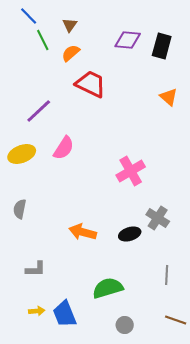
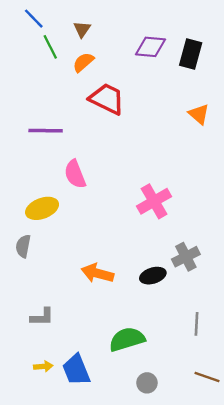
purple line: (39, 111) -> (46, 131), turned 44
pink semicircle: (64, 148) -> (75, 174), turned 125
yellow ellipse: (22, 154) -> (42, 208), moved
gray cross: (158, 218) -> (186, 257), turned 30

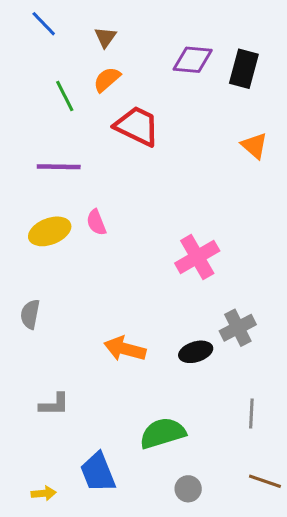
green line: (50, 47) -> (65, 96), moved
pink semicircle: (75, 174) -> (96, 222), size x0.7
yellow ellipse: (42, 208) -> (50, 231), moved
yellow arrow: (43, 366) -> (44, 493), moved

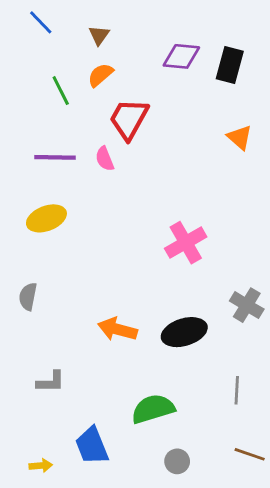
red trapezoid: (137, 126) -> (129, 119), turned -87
pink semicircle: (96, 222) -> (105, 159), moved
gray cross: (238, 328) -> (247, 305), moved, turned -32
black ellipse: (196, 352) -> (184, 332), size x1.4

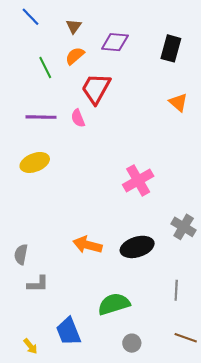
purple diamond: (181, 56) -> (115, 42), moved
gray semicircle: (28, 297) -> (21, 254), moved
yellow arrow: (41, 466) -> (30, 346), turned 56

